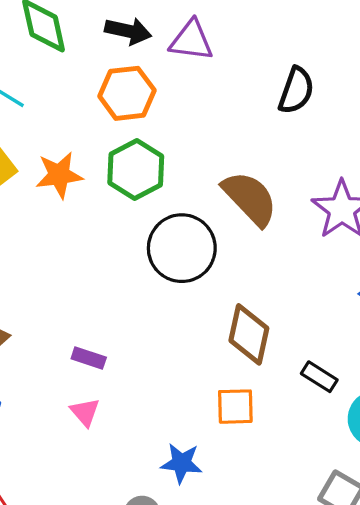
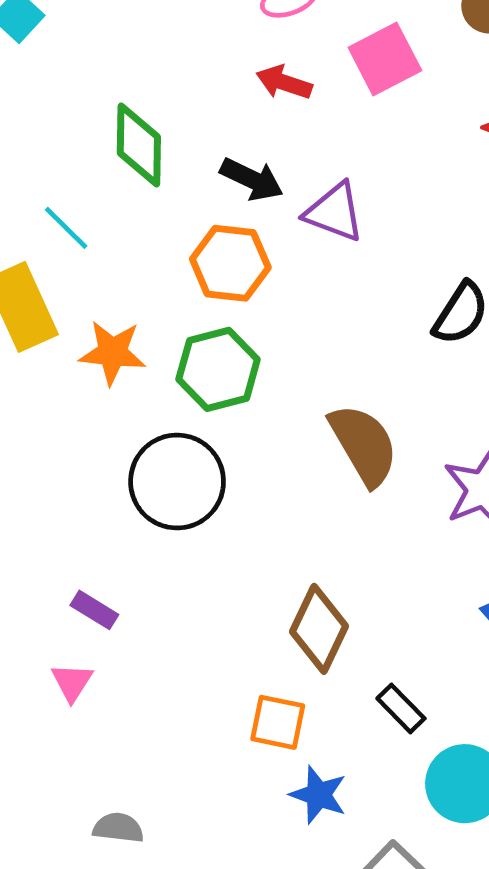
black circle: (182, 248) -> (177, 482), moved
blue star: (181, 463) -> (318, 795), moved

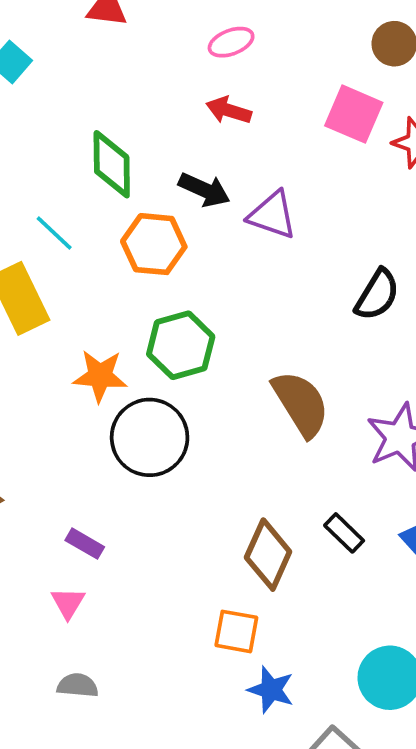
pink square: (385, 59) -> (354, 114), moved, turned -38
orange hexagon: (230, 263) -> (154, 244), moved
orange star: (112, 352) -> (100, 376), moved
black rectangle: (401, 708) -> (344, 533), moved
gray semicircle: (118, 828) -> (78, 685), moved

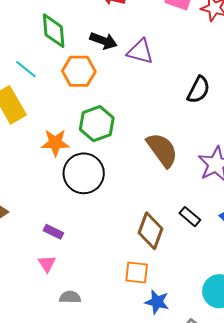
gray semicircle: (78, 685) -> (70, 297), moved

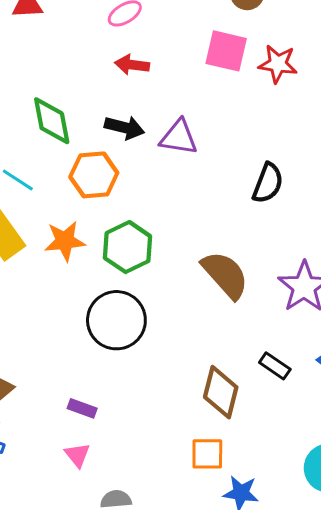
orange star: (55, 143) -> (65, 241), moved

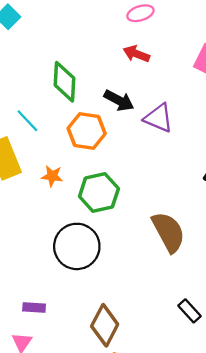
orange star: (65, 241) -> (52, 176), size x0.7
brown diamond: (221, 392) -> (105, 325), moved
purple rectangle: (82, 408) -> (34, 307), turned -30

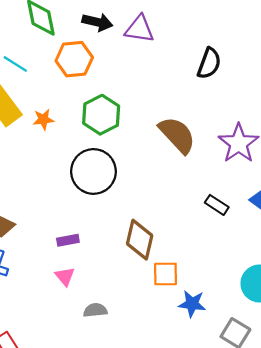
orange star: (52, 176) -> (43, 119), moved

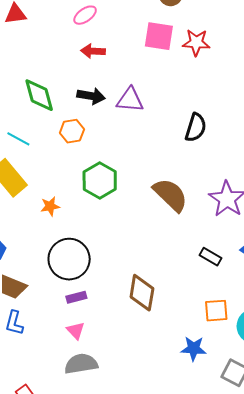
orange hexagon: (74, 59) -> (72, 131), size x0.7
orange star: (43, 119) -> (50, 206), moved
black circle: (93, 171) -> (69, 259), moved
orange square: (166, 274) -> (216, 311), moved
gray semicircle: (95, 310) -> (81, 364), moved, size x1.5

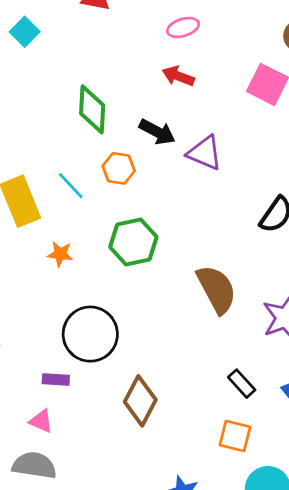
cyan line: (18, 139) -> (71, 186), moved
black circle: (69, 259) -> (90, 334), moved
orange square: (216, 311) -> (235, 436), moved
pink triangle: (76, 331) -> (41, 421), turned -42

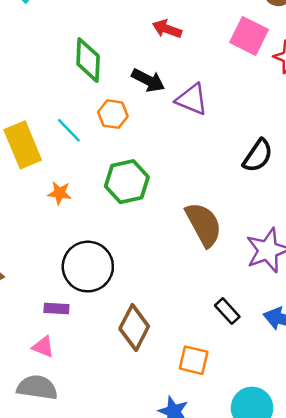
orange square: (235, 436) -> (194, 360), moved

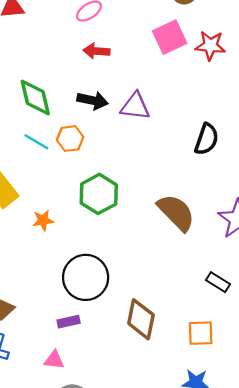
pink square: (249, 36) -> (170, 37), turned -36
cyan line: (69, 130) -> (36, 142), moved
pink triangle: (43, 347) -> (54, 360), moved

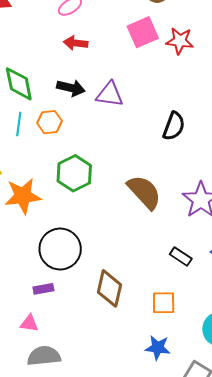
cyan line: (36, 142) -> (19, 124), turned 65
orange star: (43, 220) -> (23, 196), size x1.8

